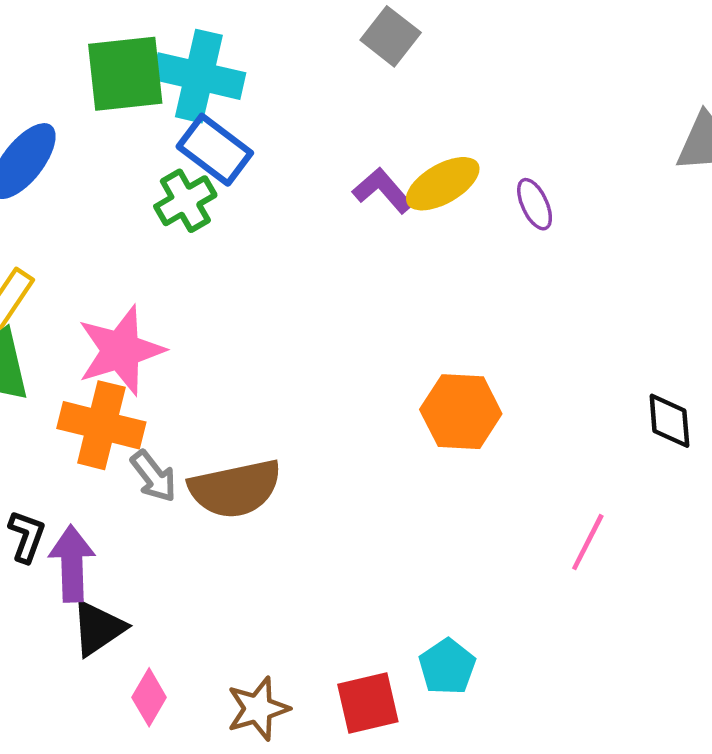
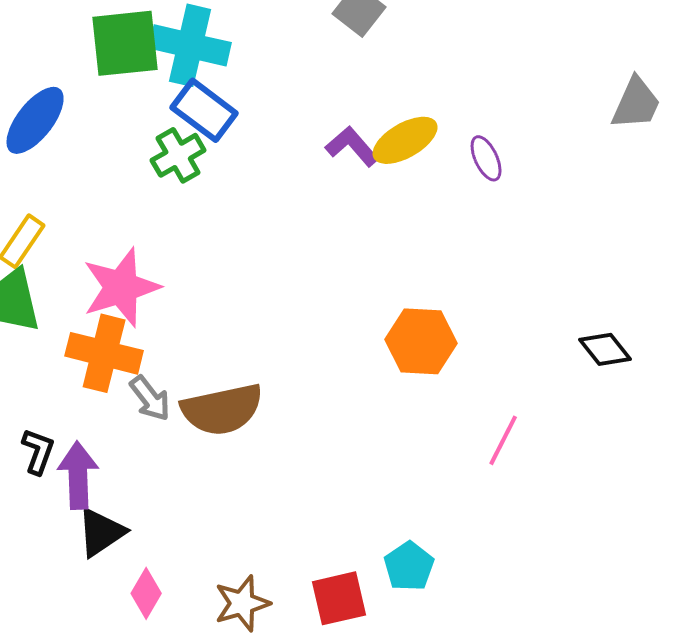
black diamond: (669, 421) -> (605, 349), turned -34
pink line: (588, 542) -> (503, 440), moved

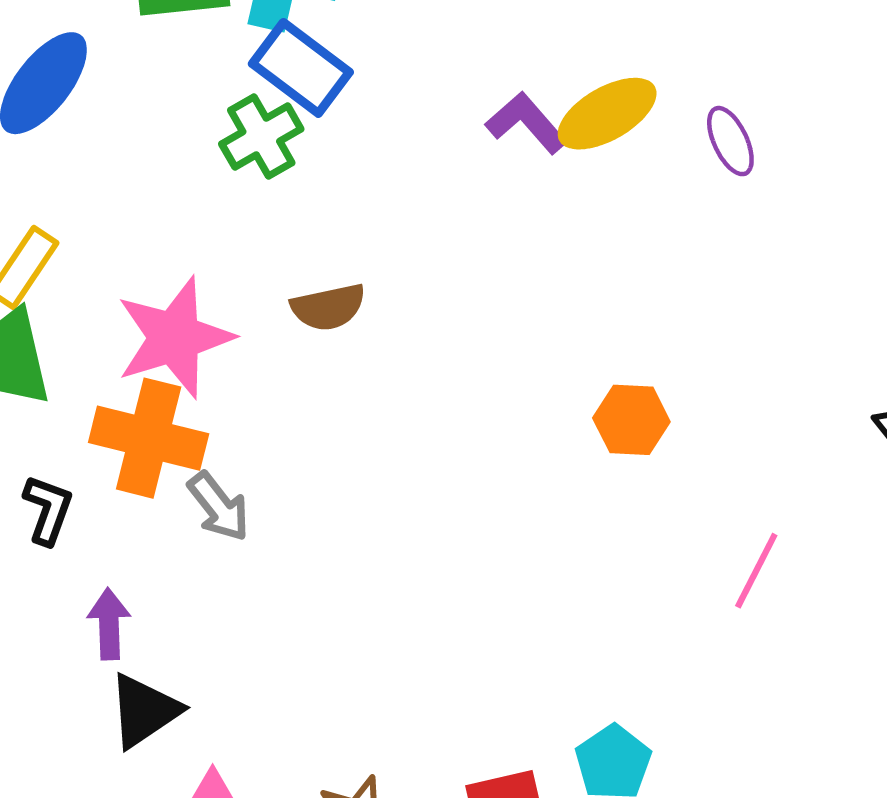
orange hexagon: (421, 341) -> (631, 420), size x0.7
brown semicircle: (222, 409) -> (328, 307), moved, size x0.6
black L-shape: (38, 451) -> (48, 510), moved
purple arrow: (78, 475) -> (109, 624), size x0.7

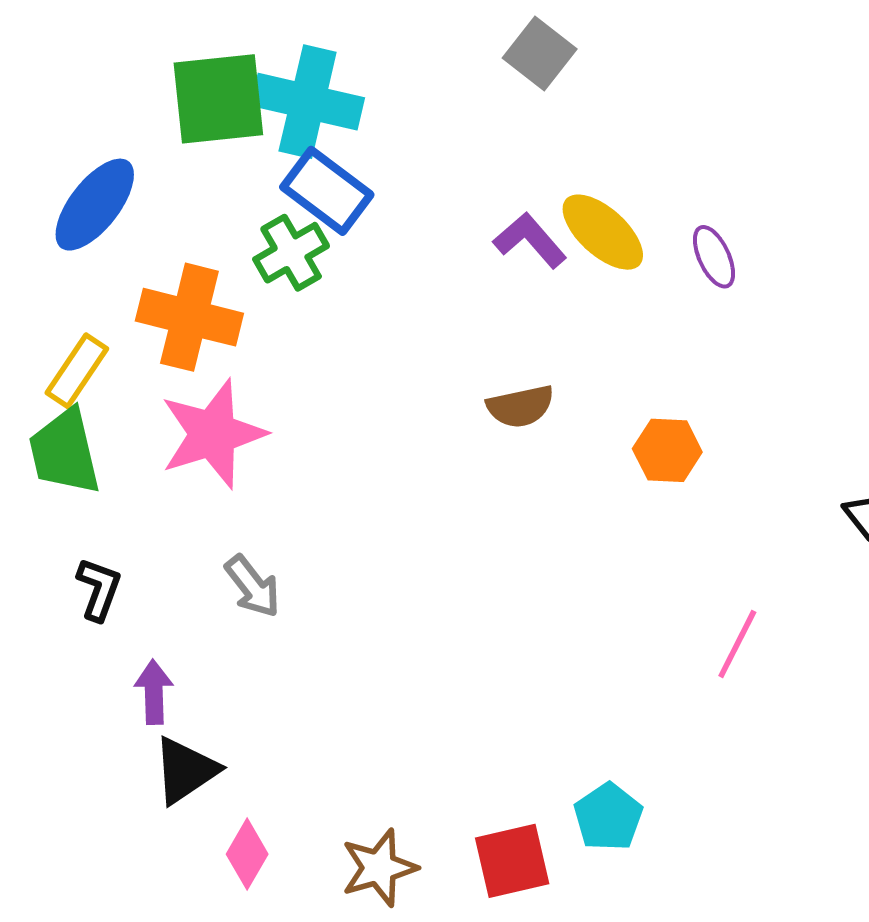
yellow ellipse: (607, 114) -> (603, 232), turned 72
brown semicircle: (328, 307) -> (520, 406), moved
orange hexagon: (631, 420) -> (667, 450), moved
orange cross: (149, 438) -> (189, 317), moved

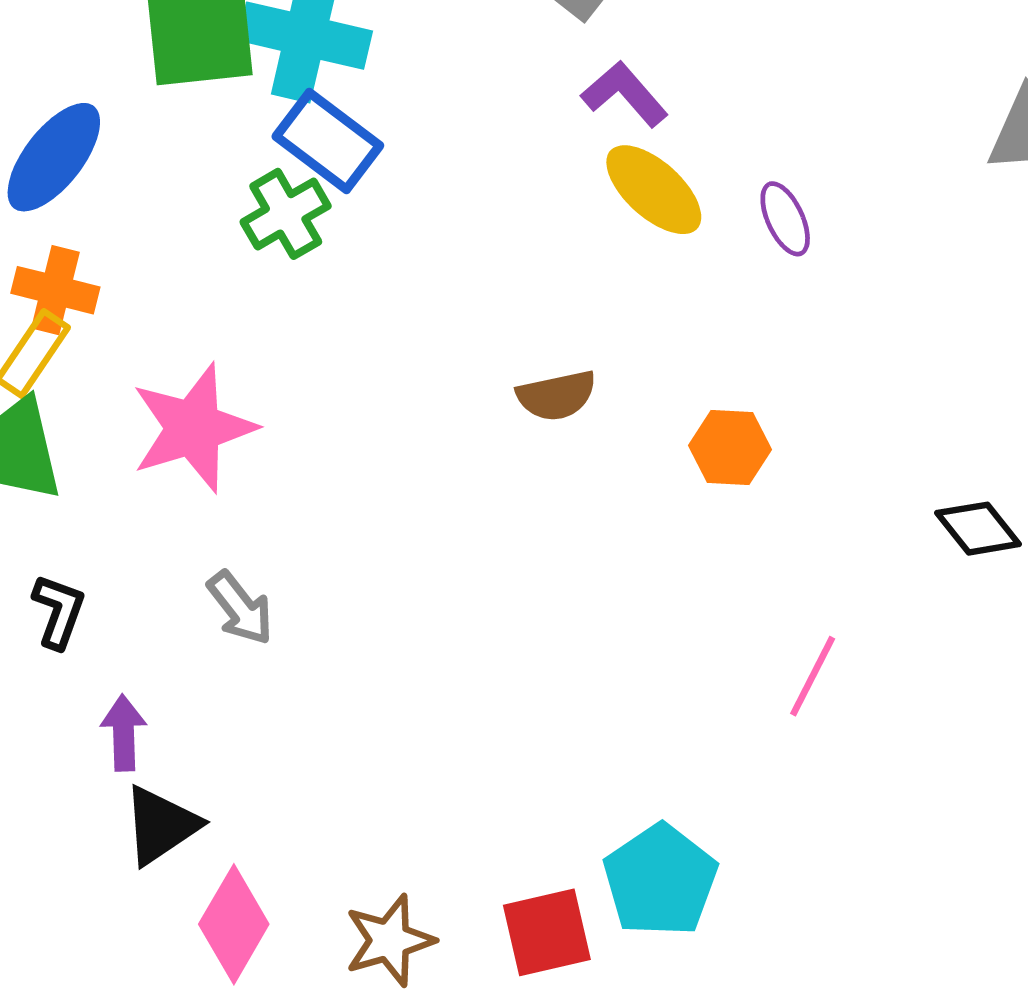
purple L-shape: (530, 240) -> (625, 94), moved
orange cross: (189, 317) -> (55, 290), moved, size x0.7
cyan pentagon: (608, 817) -> (660, 880), size x1.4
pink diamond: (247, 854) -> (234, 924), size x1.4

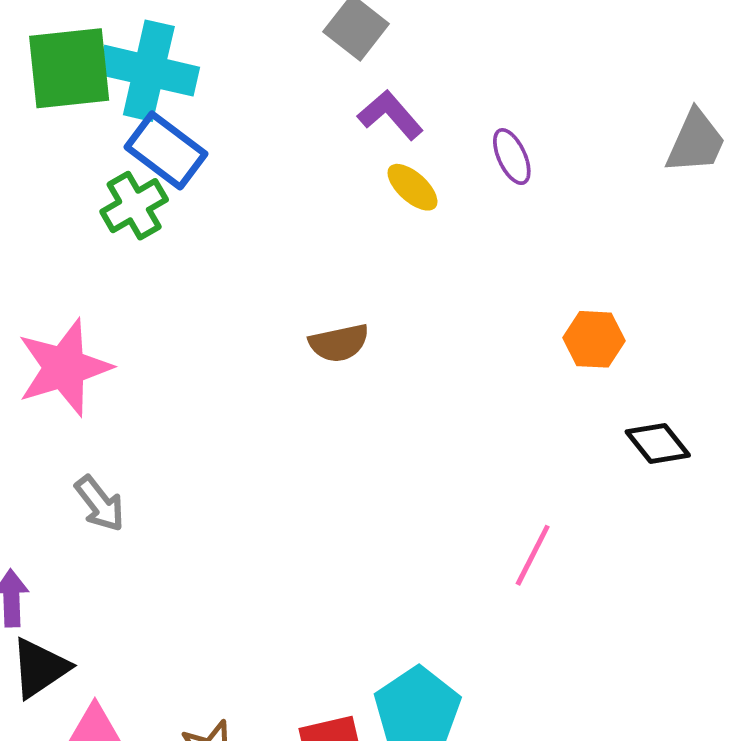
yellow ellipse: (654, 190) -> (412, 187), size x0.7
purple ellipse: (785, 219) -> (512, 157), moved
orange hexagon: (730, 447) -> (594, 339), moved

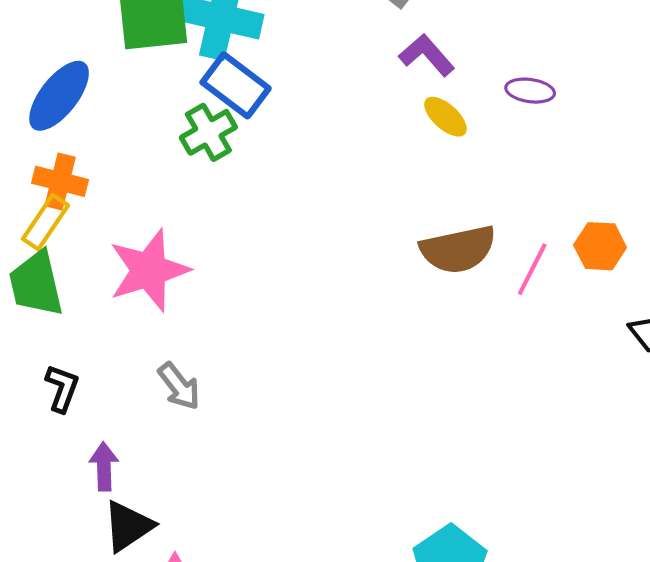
purple ellipse: (512, 157) -> (530, 91), turned -57
brown semicircle: (339, 343) -> (458, 249), moved, size x1.5
pink line: (533, 555) -> (532, 269), moved

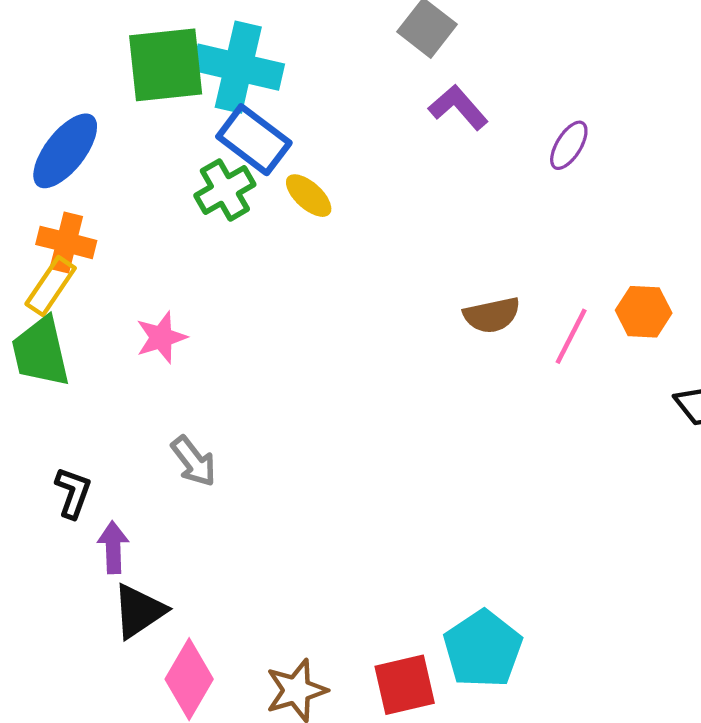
purple ellipse: (530, 91) -> (569, 145), turned -66
yellow ellipse: (445, 117) -> (309, 196), moved
brown semicircle: (458, 249) -> (492, 315), size x0.7
pink star: (149, 270) -> (161, 337), size x0.6
black L-shape: (62, 388) -> (73, 493), moved

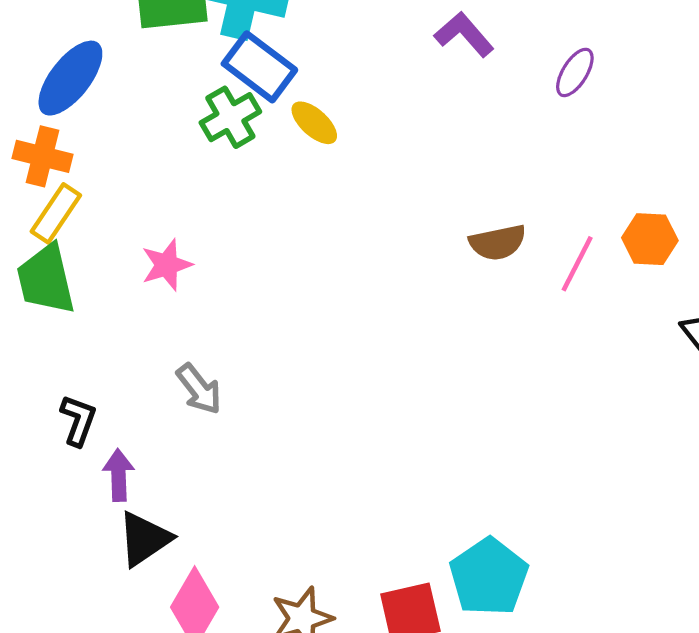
orange cross: (66, 242) -> (42, 156), moved

